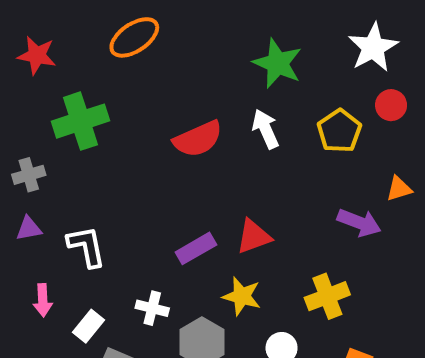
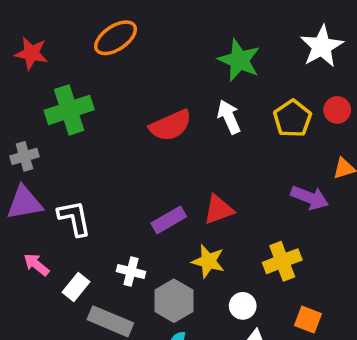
red circle: (391, 105) -> (337, 110), moved
purple triangle: (29, 229) -> (24, 203), size x1.6
pink arrow: (43, 300) -> (36, 265), turned 132

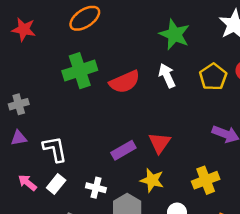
green cross: (69, 110) -> (80, 71), moved
purple triangle: (24, 203) -> (19, 138), size x0.6
red triangle: (219, 210) -> (160, 143), turned -35
white rectangle: (76, 287) -> (56, 184), moved

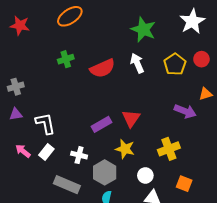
green cross: (80, 71) -> (66, 59), size x0.6

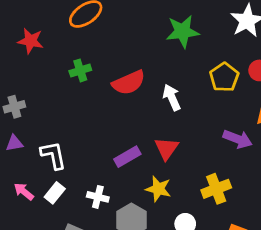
red star: (20, 25) -> (31, 41), moved
green star: (143, 30) -> (183, 31), turned -30
white arrow: (137, 63) -> (172, 97), moved

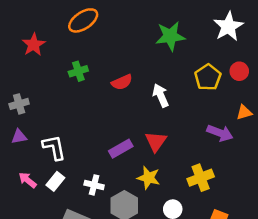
red star: (31, 41) -> (34, 45), turned 30
red semicircle: (129, 83) -> (122, 82), size x0.7

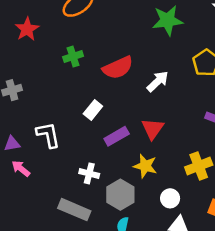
red semicircle: (122, 82) -> (118, 68), size x1.4
white arrow: (161, 95) -> (158, 81), turned 70
purple triangle: (19, 137) -> (12, 144), moved
white rectangle: (55, 181) -> (93, 110), moved

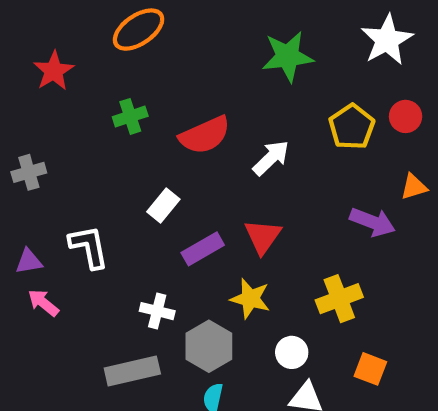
gray rectangle: (74, 210) -> (132, 371), turned -36

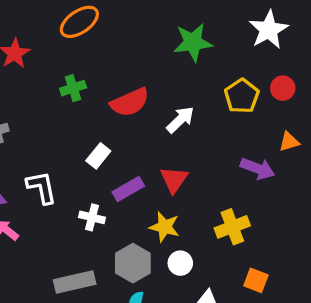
white cross: (157, 311) -> (92, 217), moved
white circle: (292, 352) -> (180, 263), moved

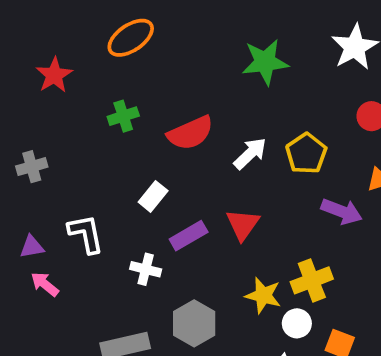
yellow pentagon: (242, 96) -> (306, 153), moved
yellow star: (165, 227) -> (263, 295), moved
white circle: (180, 263) -> (297, 323), moved

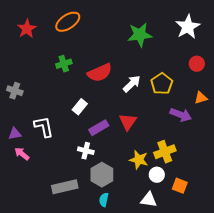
red star: (54, 75) -> (27, 29), moved
gray cross: (32, 167) -> (15, 91), turned 35
white cross: (146, 269) -> (86, 151), moved

